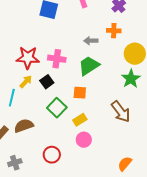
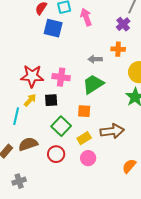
black square: (47, 82) -> (51, 100), turned 32
brown arrow: (121, 112) -> (112, 131), moved, turned -60
red circle: (52, 155) -> (56, 154), moved
orange semicircle: (125, 164) -> (129, 166), moved

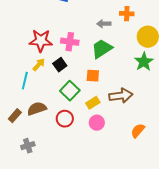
black square: (51, 100) -> (60, 65), turned -32

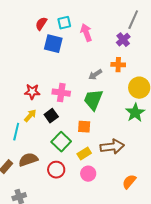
gray arrow: (104, 24) -> (95, 75), turned -32
red star: (41, 41) -> (32, 92), size x0.7
green trapezoid: (102, 49) -> (93, 100), turned -35

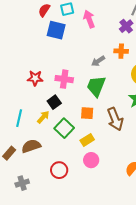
yellow arrow: (30, 116) -> (43, 117), moved
brown arrow: (112, 147) -> (115, 119), moved, turned 75
red circle: (56, 170) -> (59, 170), moved

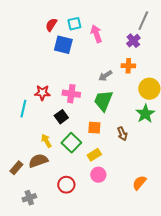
yellow arrow: (43, 117) -> (46, 141), moved, turned -72
cyan line: (19, 118) -> (23, 109), moved
brown arrow: (115, 119) -> (122, 134), size x0.6

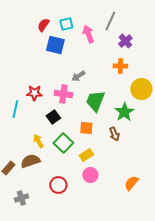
gray line: (143, 21) -> (110, 21), moved
gray arrow: (105, 76) -> (78, 76), moved
green star: (145, 114) -> (124, 112), moved

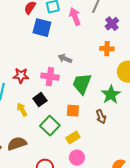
gray arrow: (78, 76) -> (65, 59), turned 56
yellow arrow: (38, 141) -> (22, 110), moved

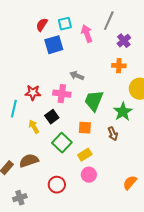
blue square: (42, 28) -> (54, 45), turned -30

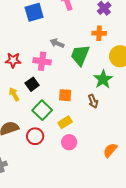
green trapezoid: (94, 101) -> (80, 55), moved
red circle: (57, 185) -> (35, 136), moved

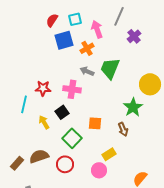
orange cross: (99, 33) -> (87, 48), moved, turned -32
green trapezoid: (80, 55) -> (110, 68), moved
yellow rectangle: (65, 122) -> (109, 154), moved

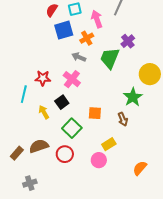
purple cross: (134, 36) -> (128, 41), moved
gray arrow: (87, 71) -> (79, 57), moved
pink cross: (72, 89) -> (72, 79), turned 30

